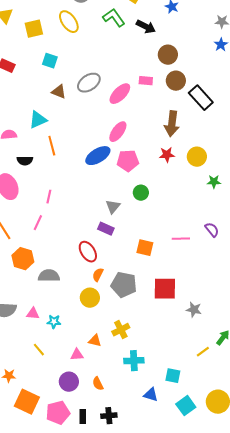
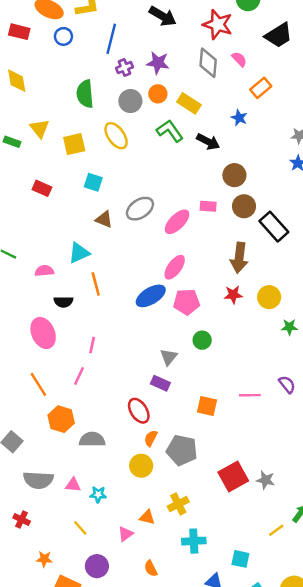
red square: (165, 289) -> (233, 476), moved, turned -30
pink triangle: (77, 355) -> (126, 534), turned -32
purple circle: (69, 382) -> (97, 566), moved

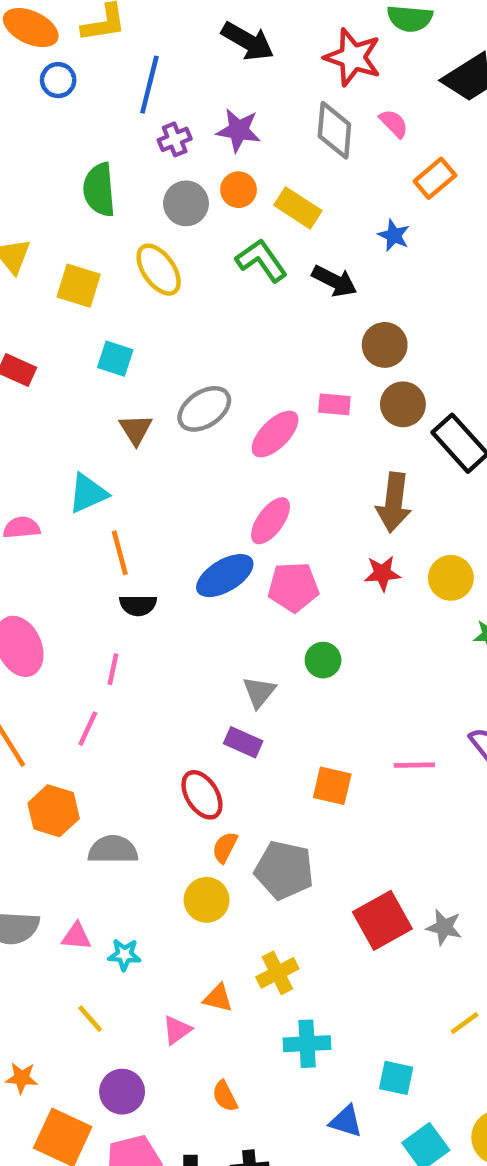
yellow square: (74, 144) -> (79, 286), turned 30
brown triangle: (104, 219) -> (136, 429), turned 36
black semicircle: (63, 302) -> (138, 605), moved

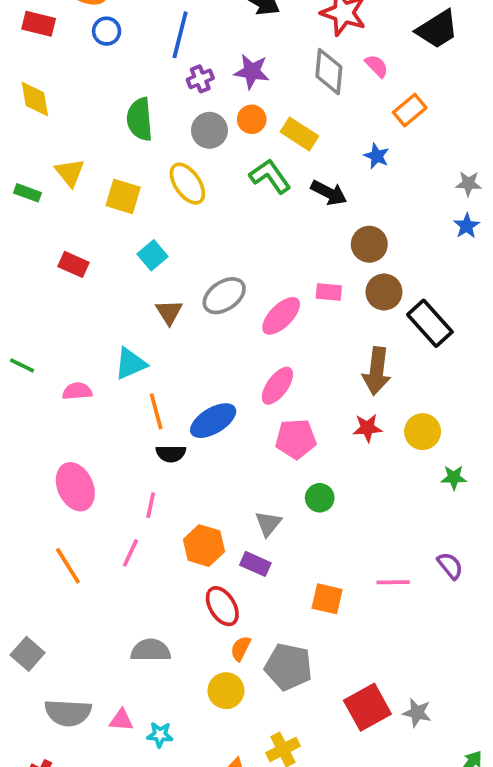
cyan square: (115, 359) -> (152, 255), turned 32
blue ellipse: (225, 576) -> (213, 421), moved
orange hexagon: (54, 811) -> (204, 546), moved

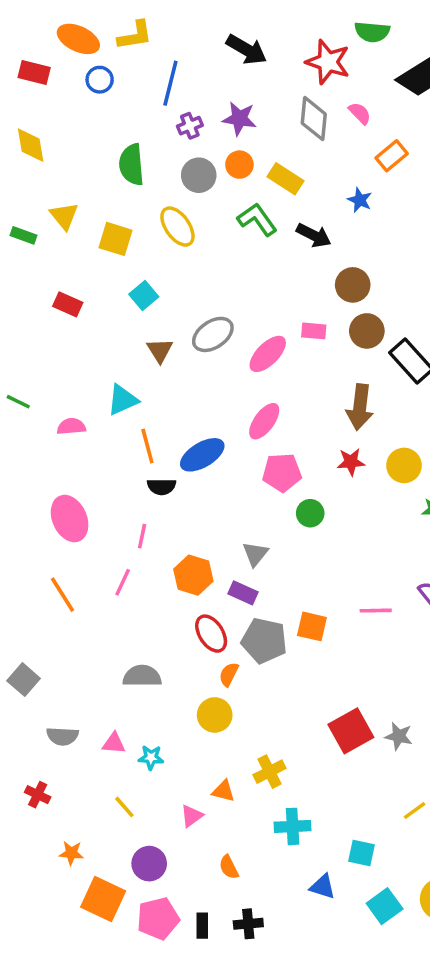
green circle: (320, 498) -> (310, 513), moved
gray pentagon: (288, 667) -> (264, 641), moved
gray semicircle: (68, 713) -> (62, 736), size x0.7

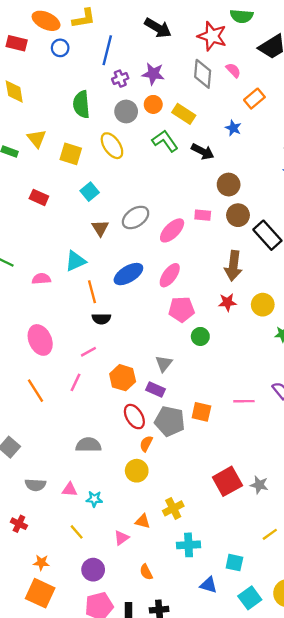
blue ellipse: (202, 455) -> (128, 274), moved
pink line: (142, 536) -> (88, 352), turned 49
orange square: (103, 899) -> (40, 593), moved

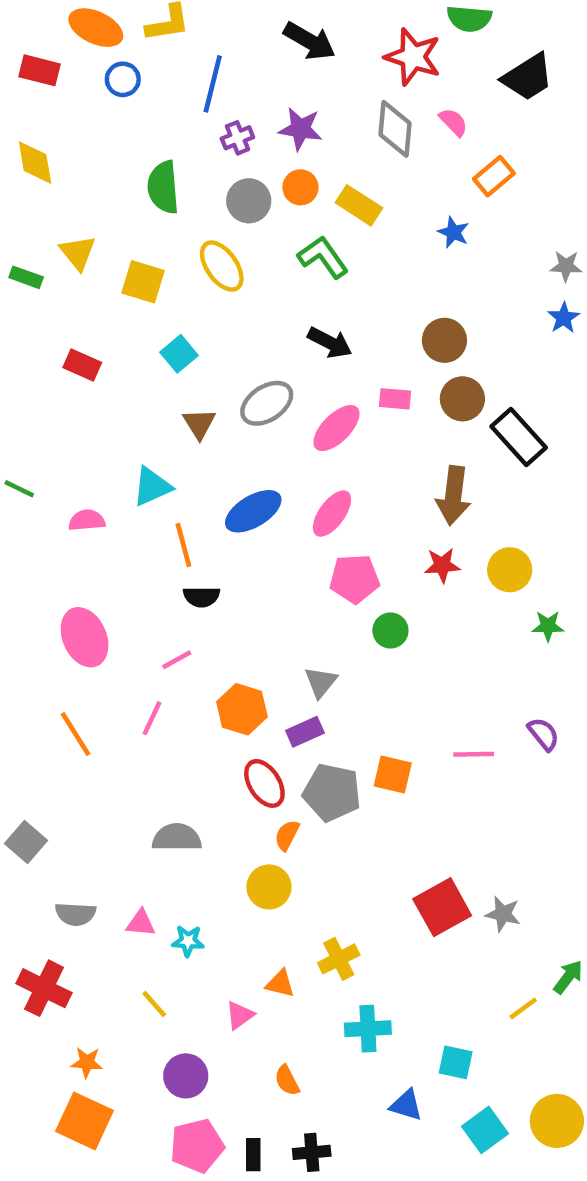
black arrow: (203, 152) -> (330, 343), moved
purple rectangle: (156, 389) -> (305, 732), turned -48
red cross: (19, 524) -> (44, 988), size x1.6

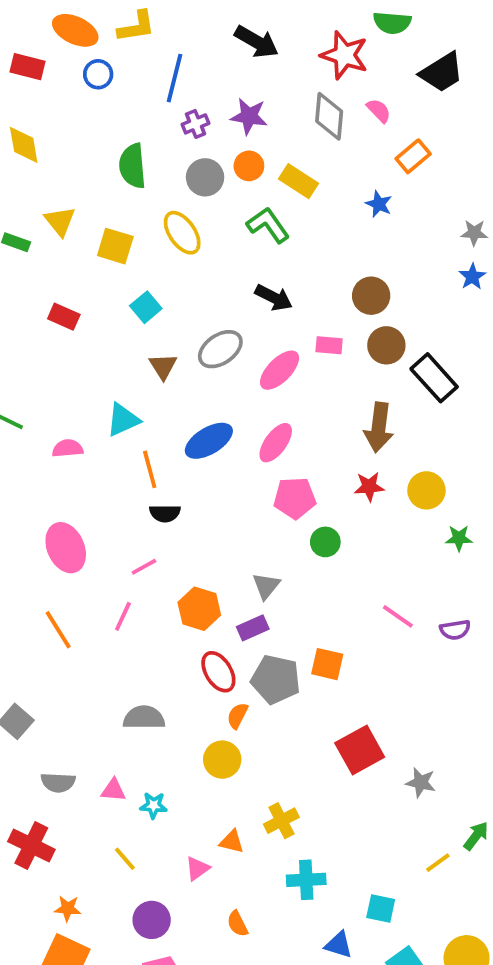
purple semicircle: (543, 734) -> (455, 630), turned 120
pink line: (474, 754) -> (398, 616), moved, turned 36
red square: (442, 907) -> (360, 750), moved

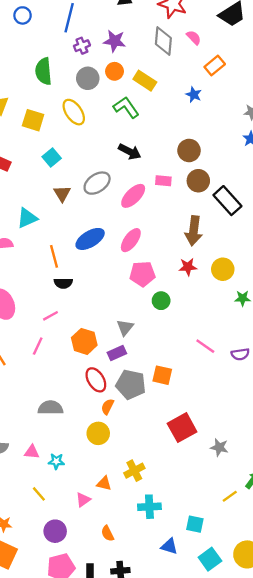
cyan triangle: (123, 420) -> (27, 218), moved

